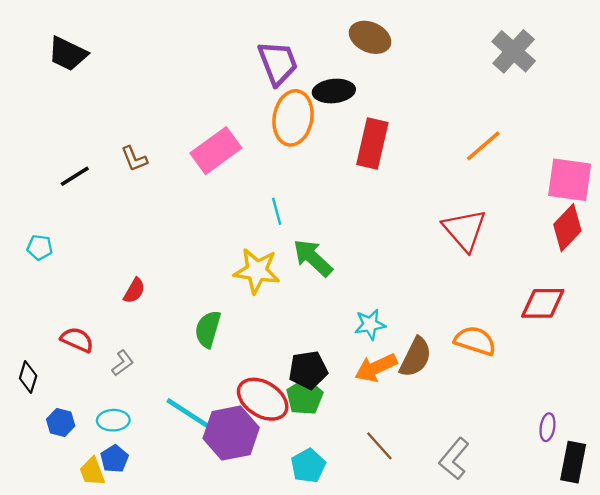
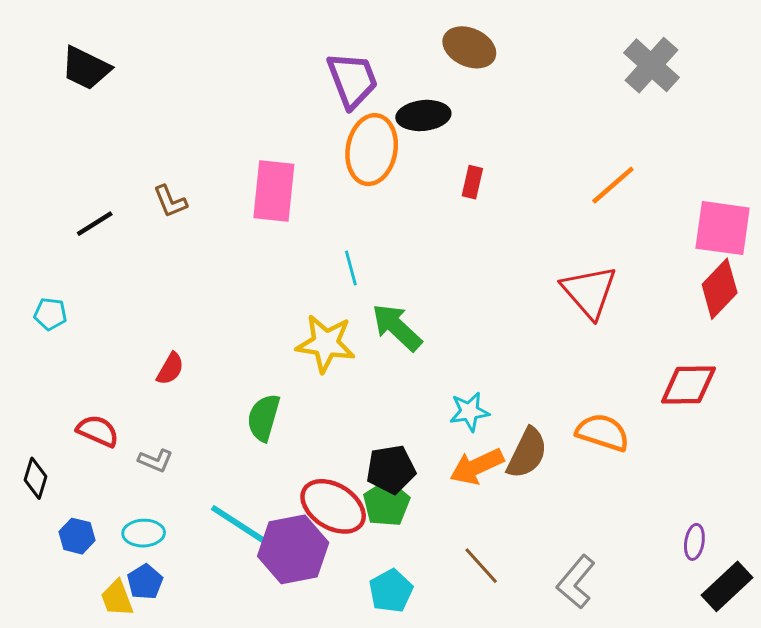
red rectangle: (372, 144) -> (472, 182), size x0.5
pink rectangle: (216, 151) -> (274, 191), turned -48
gray L-shape: (123, 363) -> (155, 461), turned 60
black rectangle: (573, 462) -> (727, 586), turned 36

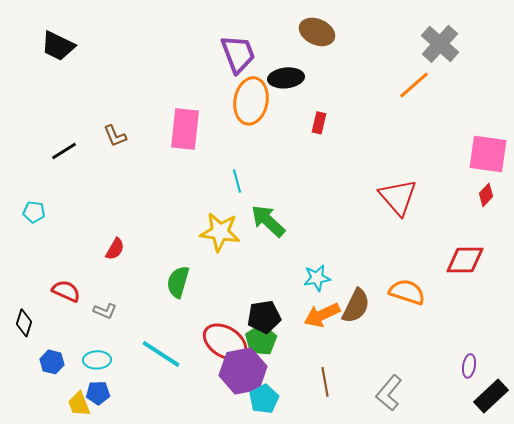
orange line: (613, 185) -> (414, 85), moved
red diamond: (720, 289) -> (486, 195), size x0.6
purple hexagon: (293, 549) -> (243, 371), moved
brown line: (481, 566) -> (325, 382), turned 32
blue pentagon: (145, 582) -> (98, 393), turned 30

